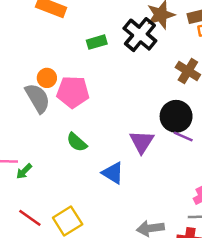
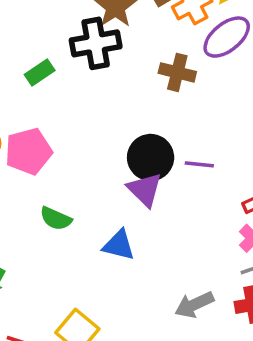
black cross: (140, 35) -> (96, 43), turned -32
black circle: (176, 116) -> (151, 157), moved

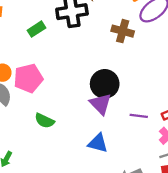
purple line: (199, 164) -> (139, 116), moved
blue triangle: (119, 245) -> (98, 143), moved

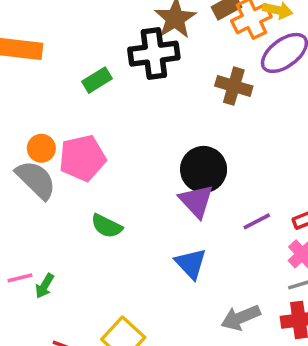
purple line: (139, 116) -> (257, 221), turned -36
blue triangle: (98, 143) -> (191, 263), turned 30

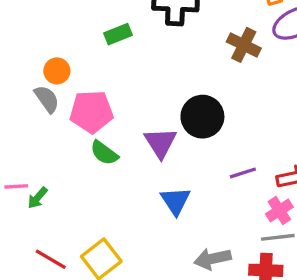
green rectangle: (97, 80) -> (118, 34), moved
pink pentagon: (82, 158) -> (92, 112), moved
gray semicircle: (36, 180) -> (47, 99), size x0.7
purple triangle: (196, 201) -> (160, 143), moved

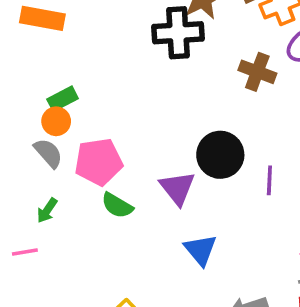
green rectangle: (118, 34) -> (63, 99), moved
purple line: (243, 173) -> (269, 180), moved, turned -64
green arrow: (38, 198) -> (47, 210), moved

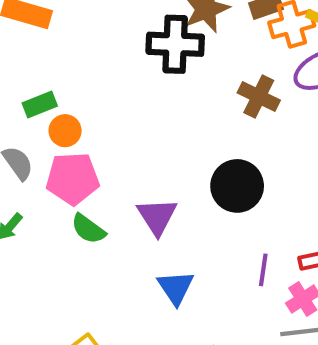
orange circle: (56, 121) -> (65, 131), moved
black circle: (220, 155) -> (237, 186), moved
purple line: (269, 180) -> (263, 270), moved

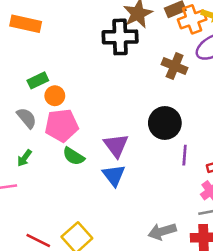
purple line: (263, 270) -> (185, 155), moved
blue triangle: (176, 288) -> (114, 175), moved

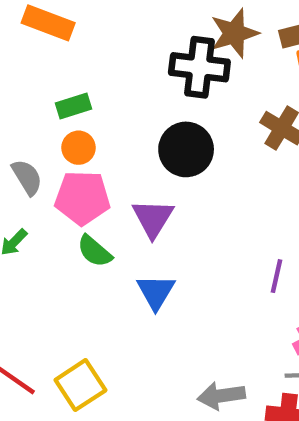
green rectangle: (38, 80) -> (73, 106), moved
black circle: (165, 123) -> (186, 149), moved
purple triangle: (116, 145) -> (153, 218), moved

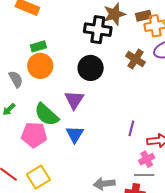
orange circle: (79, 148) -> (40, 66), size x1.6
pink pentagon: (82, 198) -> (34, 135), moved
green semicircle: (95, 251) -> (47, 115), size x1.5

